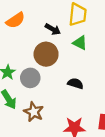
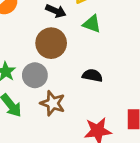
brown star: (34, 112) -> (53, 103), moved

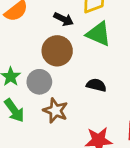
green triangle: (92, 24) -> (99, 34), size x1.4

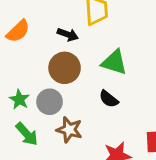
green triangle: (99, 34) -> (114, 62), moved
black semicircle: (96, 85) -> (109, 99), turned -150

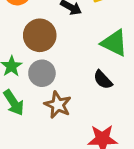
brown circle: (65, 68) -> (40, 35), moved

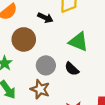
gray circle: (42, 73) -> (46, 65), moved

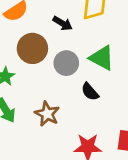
gray circle: (46, 65) -> (66, 63), moved

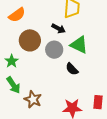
black arrow: (63, 23) -> (58, 28), moved
brown star: (47, 114) -> (33, 99), moved

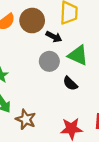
brown circle: (30, 40) -> (32, 21), moved

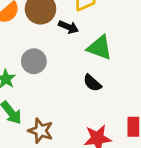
gray circle: (49, 61) -> (34, 61), moved

